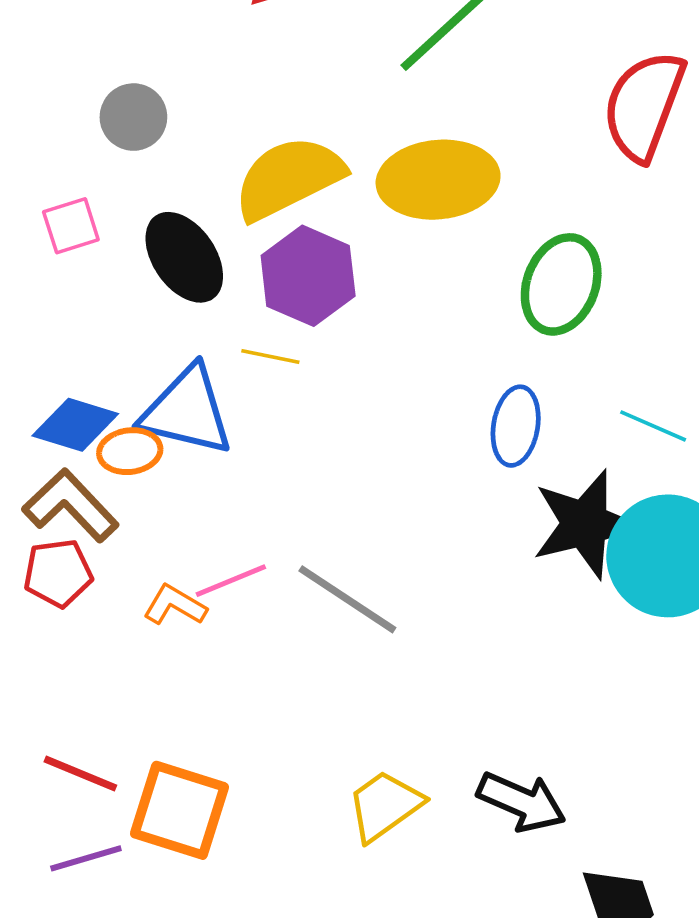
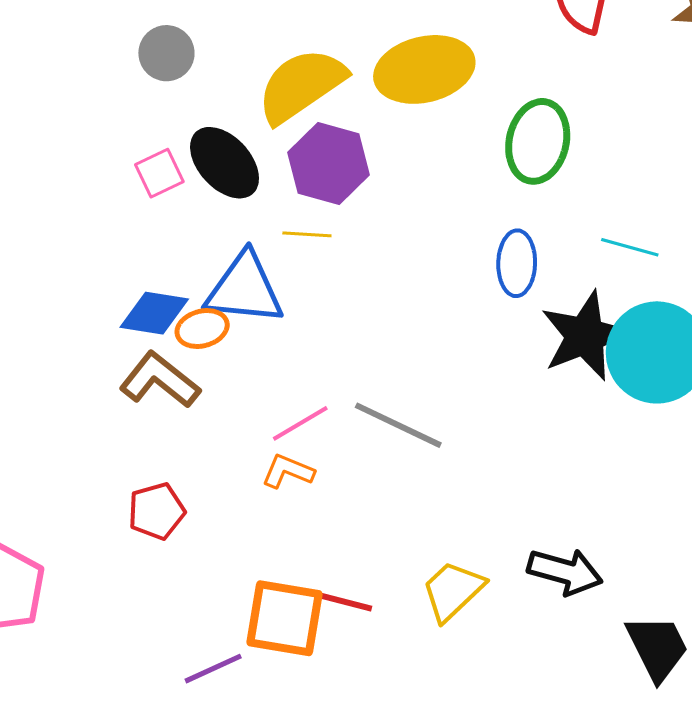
pink square: (71, 226) -> (159, 173), moved
red pentagon: (58, 573) -> (156, 511), moved
orange L-shape: (175, 605) -> (288, 471), moved
red line: (80, 774) -> (341, 601), moved

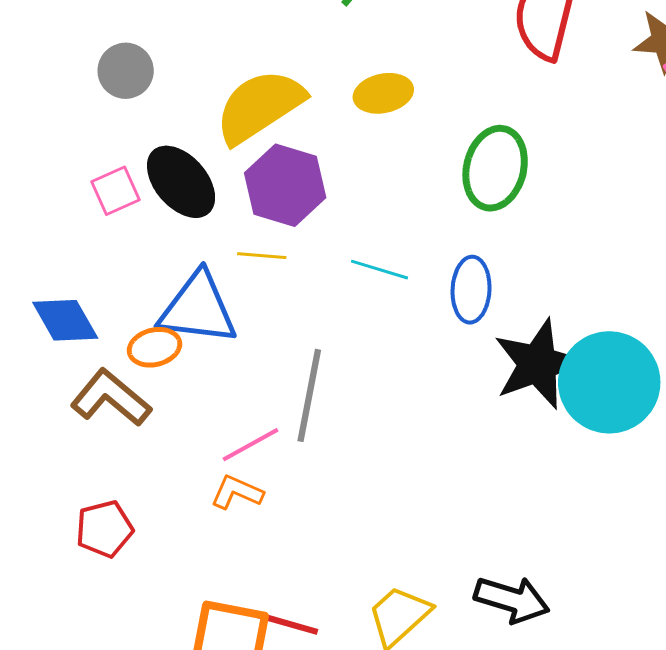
yellow ellipse: (424, 69) -> (383, 93), size x0.6
cyan line: (630, 247) -> (380, 270), moved
blue diamond: (154, 313) -> (65, 320), moved, turned 50
gray line: (398, 425) -> (309, 395), moved, turned 74

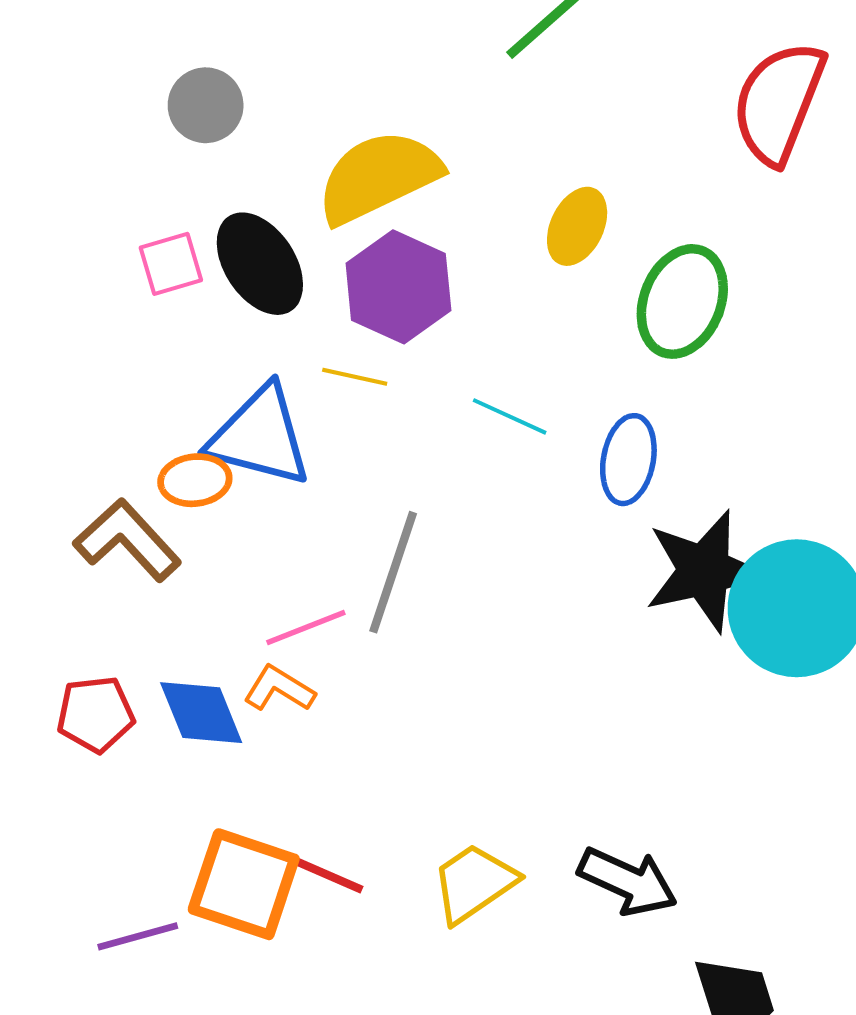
yellow ellipse: (383, 93) -> (577, 226), moved, turned -60
blue diamond: (65, 320) -> (201, 713), moved

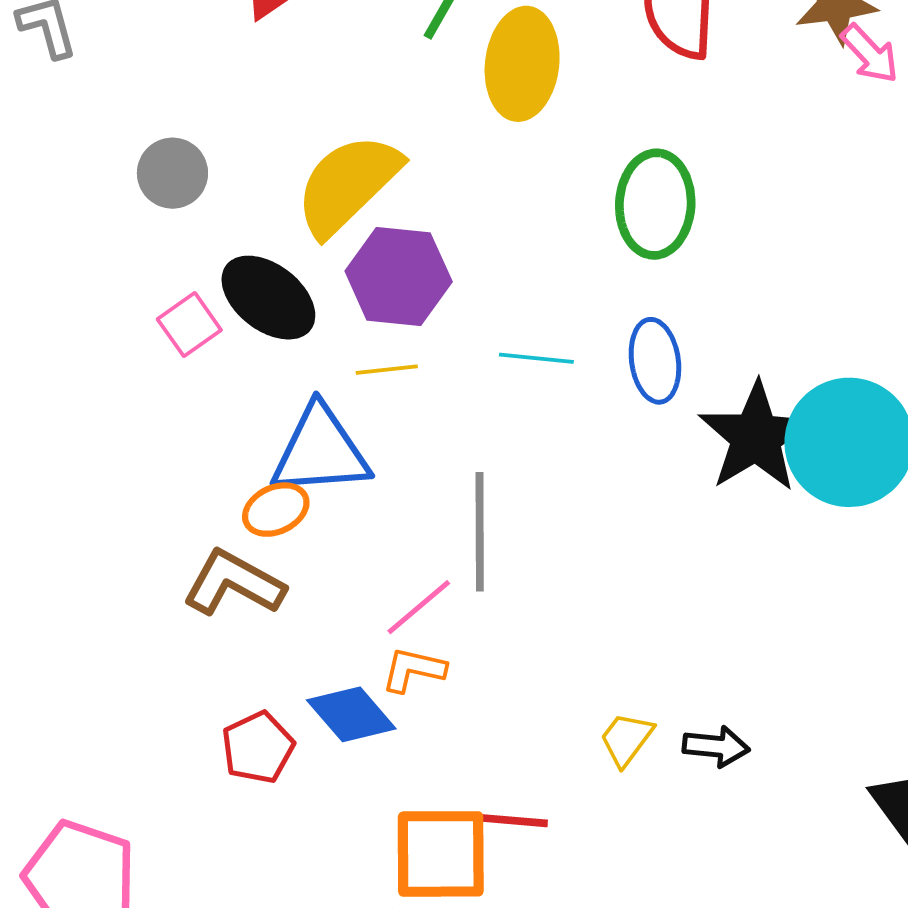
yellow ellipse: (577, 226) -> (522, 64), moved, size x1.5
black arrow: (628, 881) -> (716, 746), moved, size x0.7
yellow trapezoid: (474, 883) -> (626, 739), moved, size x0.7

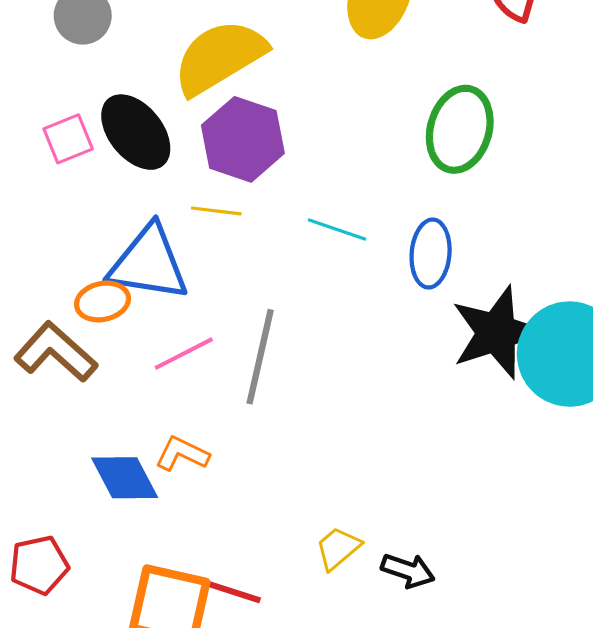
pink line: (419, 607) -> (184, 354), moved
red pentagon: (258, 747) -> (39, 565), moved

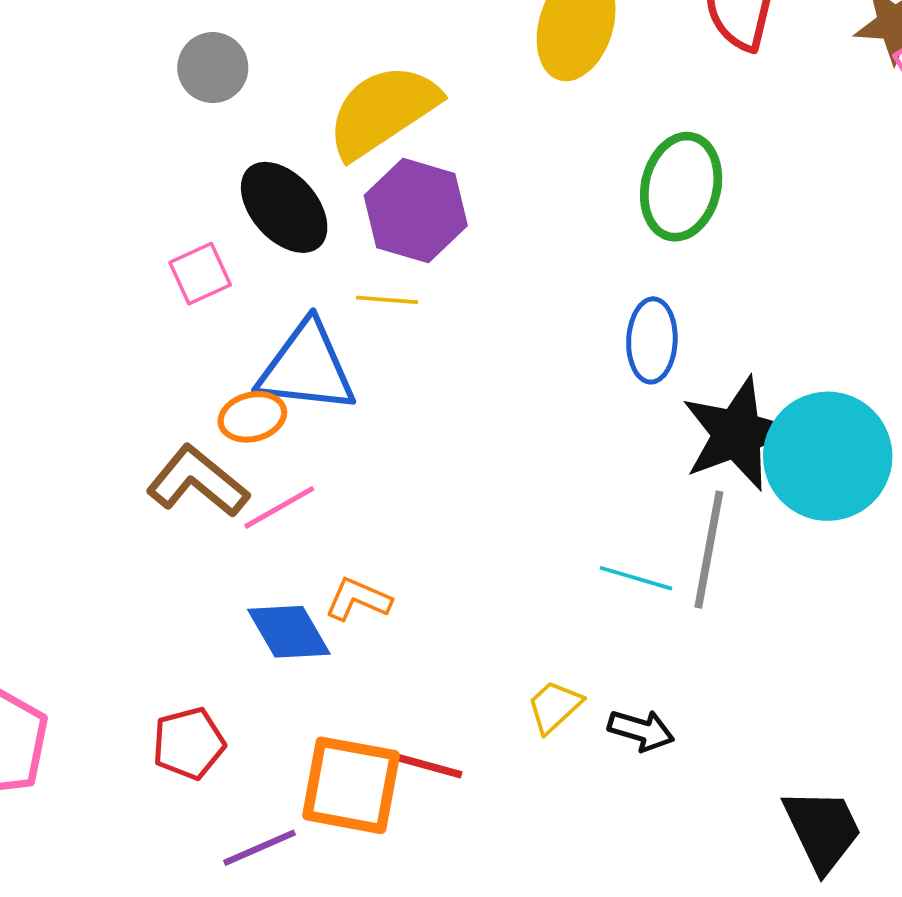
pink square: (68, 139) -> (200, 274), moved
cyan line: (337, 230) -> (636, 578), moved
pink line: (184, 354) -> (279, 507), moved
gray line: (260, 357) -> (709, 550), moved

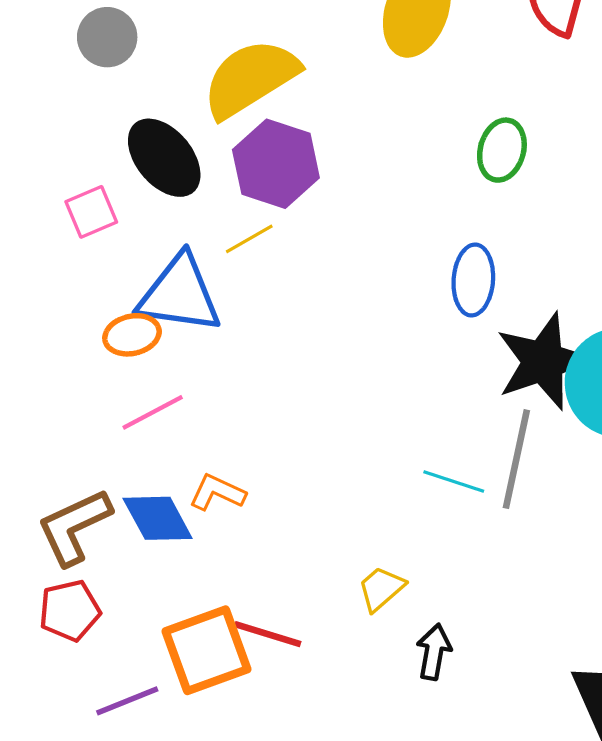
green ellipse: (681, 187) -> (502, 150), size x0.7
yellow line: (387, 300) -> (249, 239), turned -36
brown L-shape: (198, 481) -> (74, 527), moved, turned -66
black arrow: (641, 730) -> (434, 652), moved, turned -98
orange square: (351, 785) -> (206, 650), turned -32

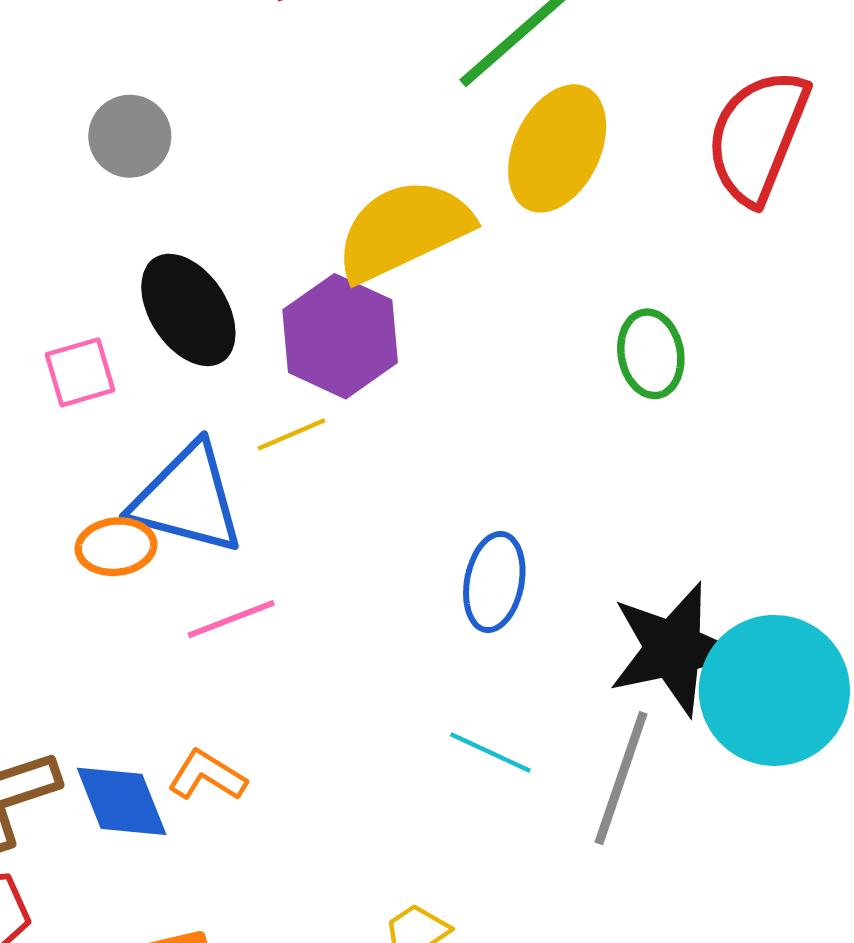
yellow semicircle: (250, 78) -> (403, 230), moved
green ellipse: (502, 150) -> (651, 354), turned -32
blue ellipse: (473, 280) -> (494, 582), moved
pink line: (153, 412) -> (231, 619), moved
cyan line: (454, 482) -> (490, 753), moved

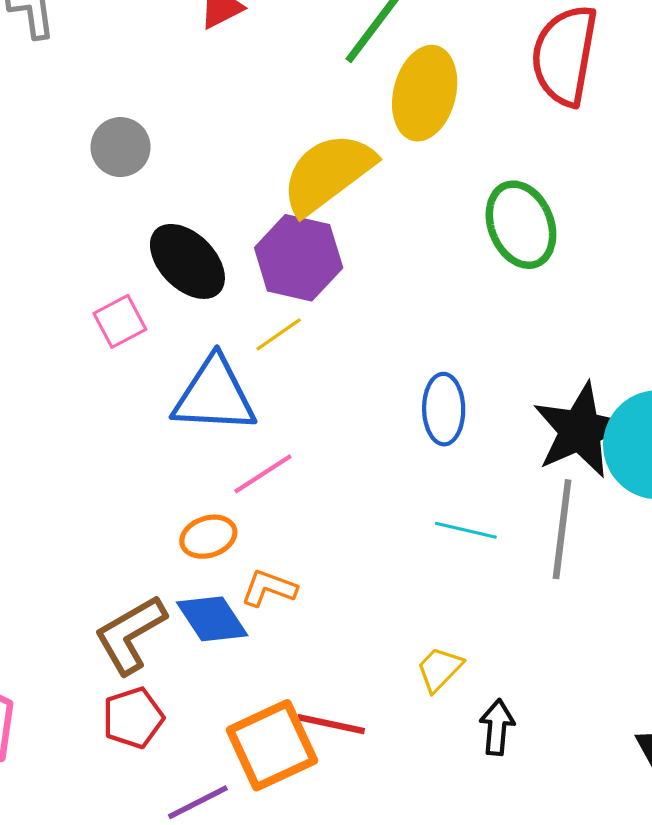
green ellipse: (651, 354) -> (521, 225), size x1.4
orange ellipse: (116, 547) -> (208, 537), moved

